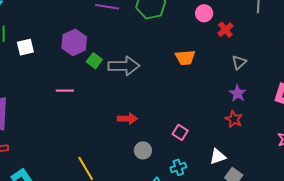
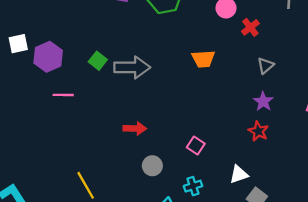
purple hexagon: (74, 42) -> (48, 57), moved

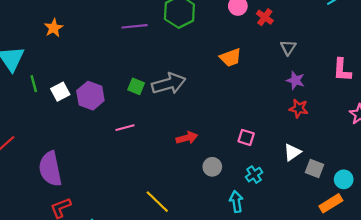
pink line: (63, 95) -> (125, 128), moved

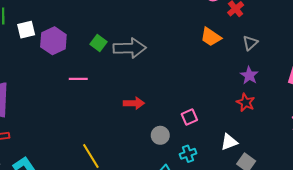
orange trapezoid: (230, 58) -> (211, 37), moved, turned 40
pink square: (246, 137) -> (189, 117), turned 35
gray circle: (212, 167) -> (160, 135), moved

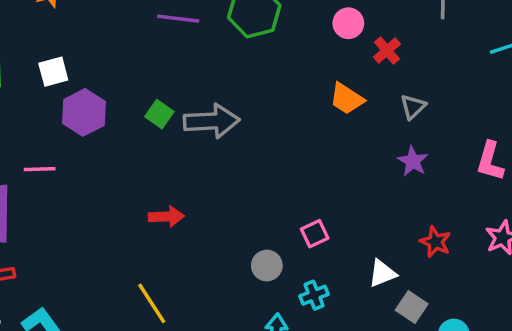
white square: (26, 30) -> (53, 72), moved
pink line: (78, 79) -> (40, 169), moved
red star: (246, 102) -> (435, 242), moved
red arrow: (134, 103) -> (166, 216), moved

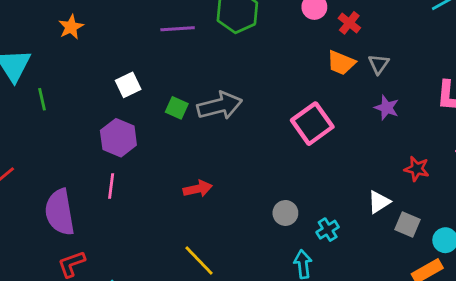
white square: (53, 72) -> (128, 85), moved
orange trapezoid: (347, 99) -> (341, 63), moved
purple hexagon: (84, 112) -> (118, 138), moved
pink line: (40, 169) -> (111, 186), moved, turned -70
pink square: (315, 234) -> (312, 124), moved, size x1.8

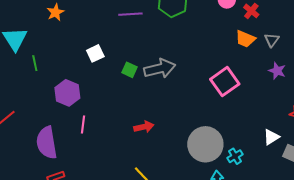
purple hexagon: (118, 138) -> (67, 93), moved
gray circle: (285, 213) -> (205, 144), size x2.0

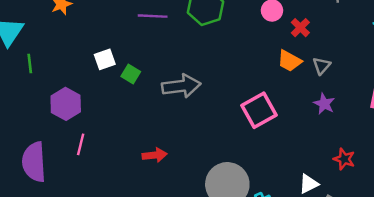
green square: (129, 70) -> (131, 74), moved

